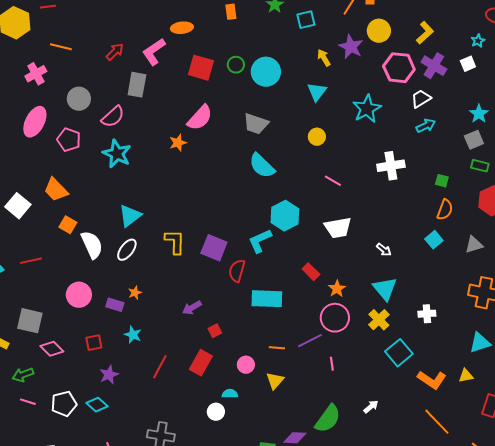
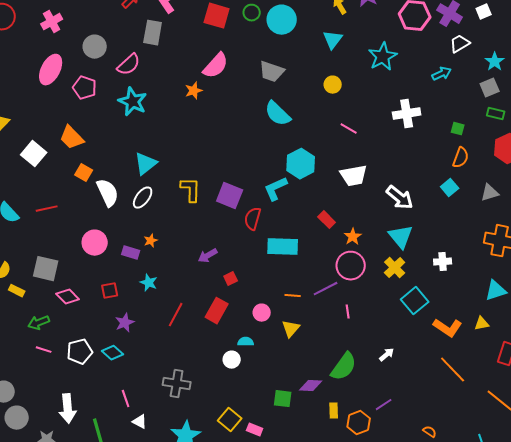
white trapezoid: (421, 99) -> (460, 44), moved
white arrow: (384, 250) -> (400, 198), size x1.8

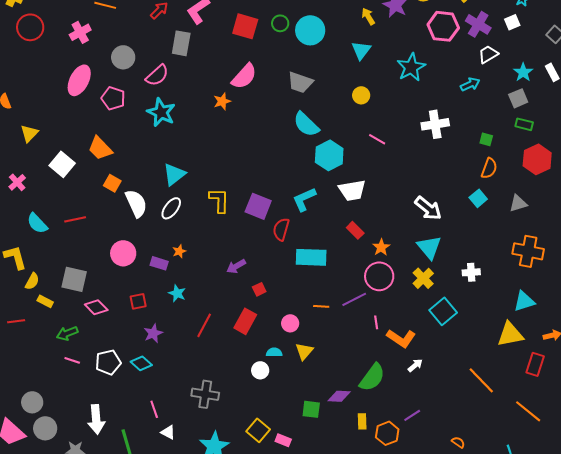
cyan hexagon: (301, 164) -> (329, 155), moved
white trapezoid: (354, 176) -> (352, 190), moved
yellow triangle: (482, 324) -> (510, 334), size x1.8
orange L-shape: (448, 328) -> (401, 338), moved
yellow triangle: (291, 329) -> (304, 351), moved

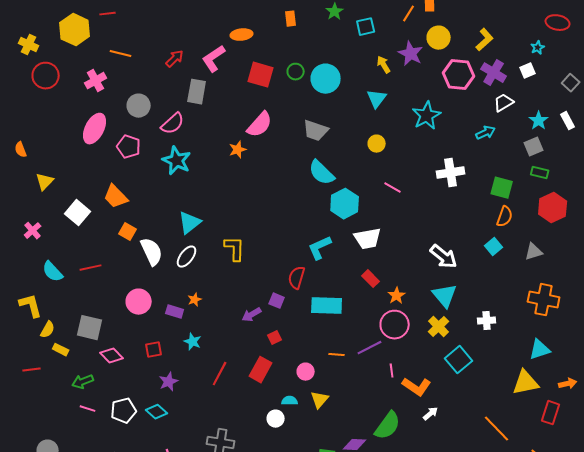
green square: (486, 139) -> (502, 188), size x1.6
purple square: (258, 206) -> (277, 301), moved, size x0.6

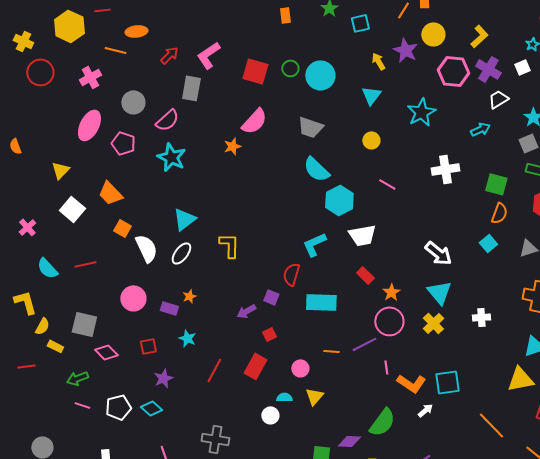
orange ellipse: (242, 35) -> (136, 31), moved
yellow triangle: (45, 182) -> (60, 170), moved
cyan square: (459, 360) -> (447, 382), moved, turned 32

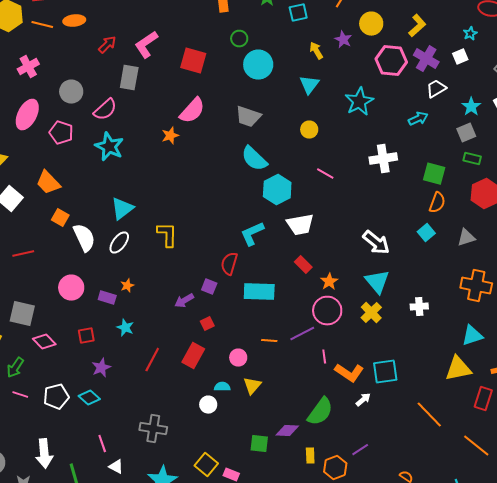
orange line: (115, 50) -> (42, 25), moved
purple star: (405, 50) -> (343, 40), size x0.7
green circle: (290, 68) -> (239, 39), moved
green arrow: (77, 378) -> (15, 368), turned -35

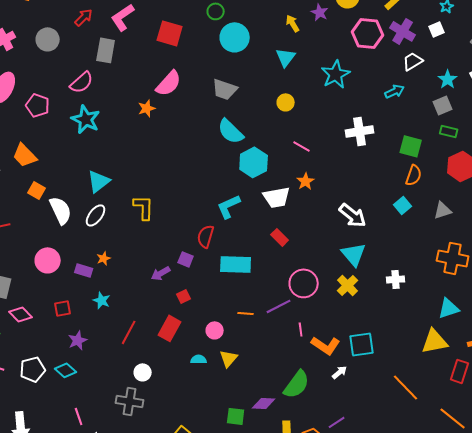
gray circle: (71, 92) -> (48, 39), moved
orange star: (329, 282) -> (306, 181), moved
white circle: (208, 405) -> (143, 372), moved

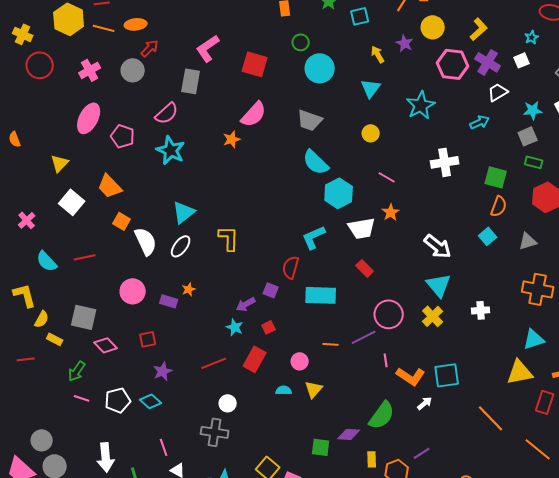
red arrow: (84, 17) -> (150, 48), moved
cyan star: (448, 79) -> (533, 110), turned 30
cyan star: (102, 300) -> (235, 327), moved
red line: (129, 332) -> (214, 363), turned 40

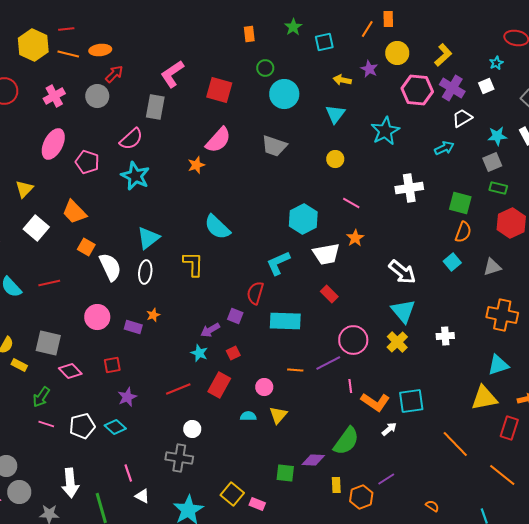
yellow arrow: (378, 54) -> (342, 80), turned -48
cyan semicircle: (316, 162) -> (217, 227), moved
white ellipse: (181, 246) -> (145, 272), turned -30

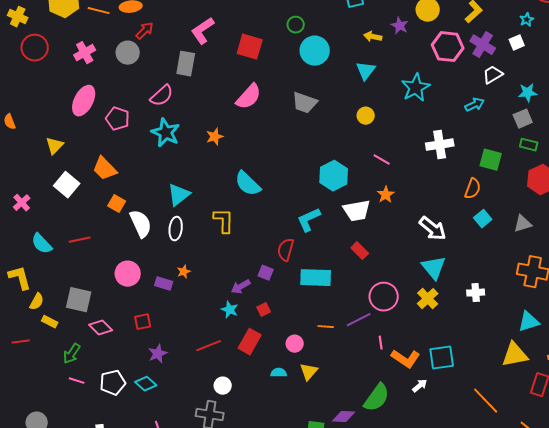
orange star: (196, 165) -> (215, 137), moved
orange semicircle: (463, 232) -> (473, 189), moved

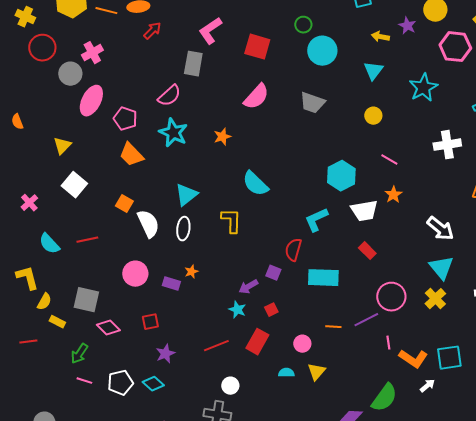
gray circle: (128, 53) -> (70, 74), moved
orange trapezoid: (105, 169) -> (131, 155), moved

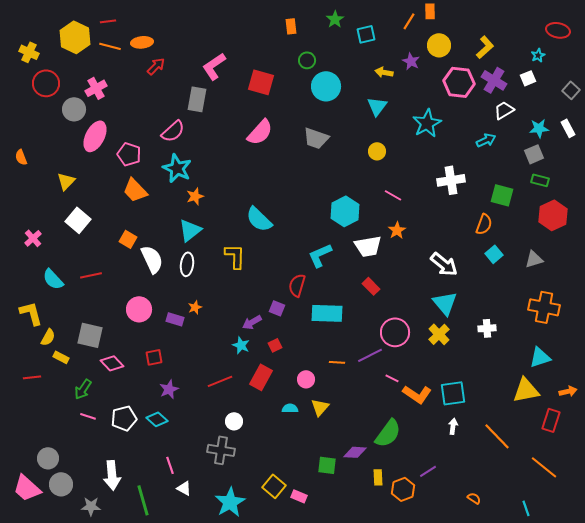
orange star: (222, 137) -> (195, 196), moved
pink line: (388, 343) -> (392, 378), turned -56
white arrow: (427, 386) -> (453, 426), moved, turned -42

